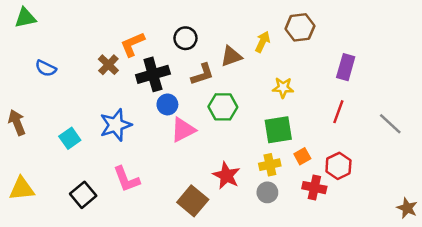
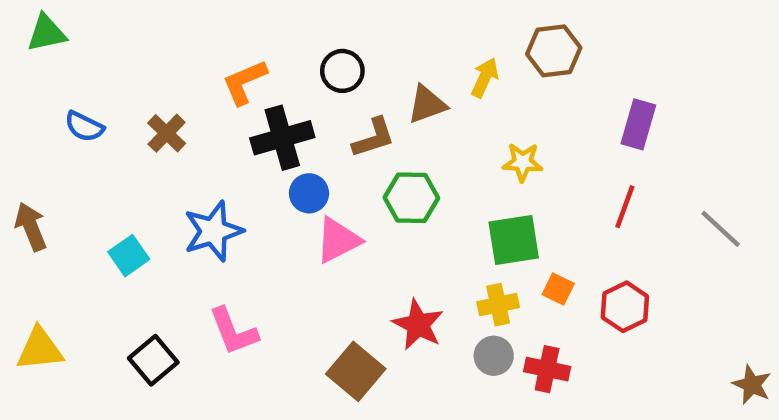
brown cross: (108, 65) -> (167, 133), moved
orange square: (302, 156) -> (558, 289), turned -35
red cross: (314, 188) -> (547, 369), moved

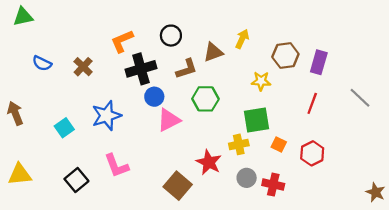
brown hexagon: (554, 51) -> (285, 56), moved
gray line: (721, 229) -> (360, 98), moved
yellow cross: (498, 305) -> (239, 144), moved

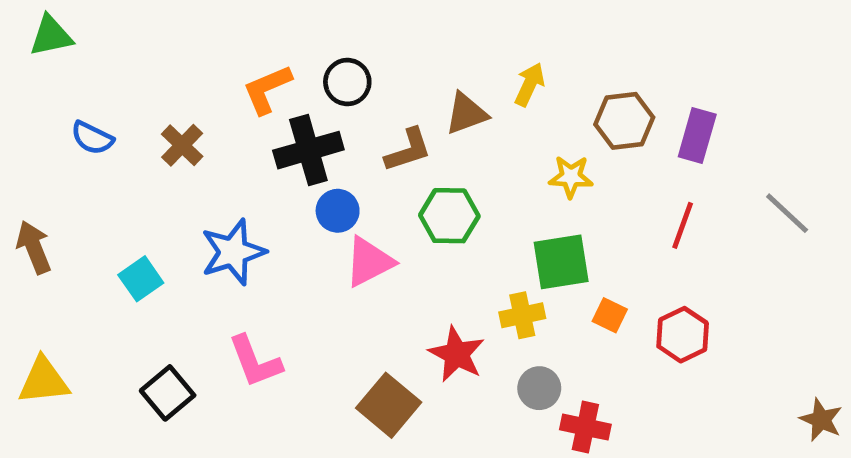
black circle: (171, 36) -> (347, 82), moved
red cross: (273, 185) -> (585, 427), moved

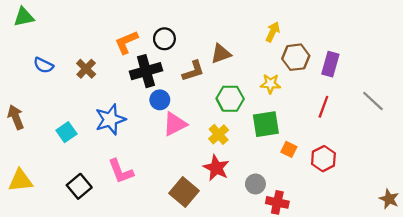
yellow arrow: (530, 84) -> (273, 32), moved
green hexagon: (449, 216) -> (230, 99), moved
yellow cross: (522, 315) -> (219, 134), moved, turned -30

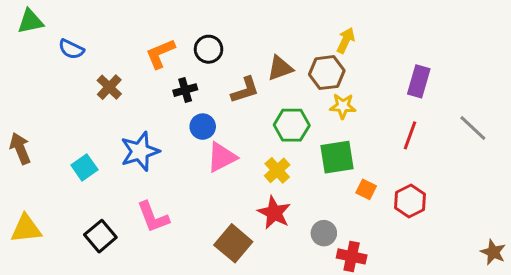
brown hexagon: (296, 57) -> (327, 73), moved
blue semicircle: (43, 65) -> (71, 49), moved
black cross: (146, 71) -> (185, 90), size x0.6

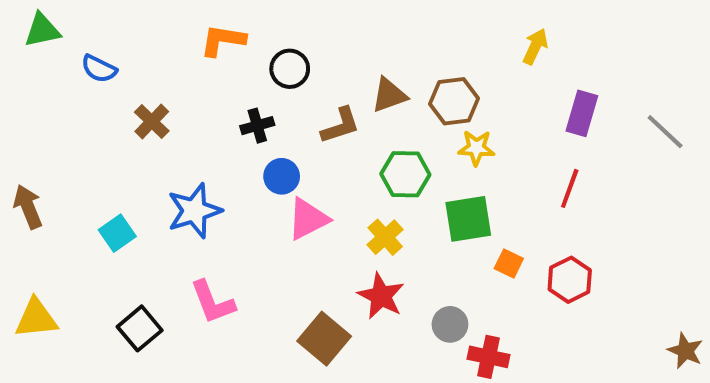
yellow arrow: (346, 40) -> (535, 46), moved
orange L-shape: (160, 54) -> (223, 40), moved, turned 32
gray line: (473, 128) -> (665, 132), moved

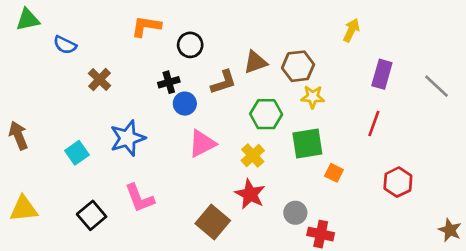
blue circle: (282, 176) -> (185, 104), moved
red hexagon: (570, 280) -> (398, 182), moved

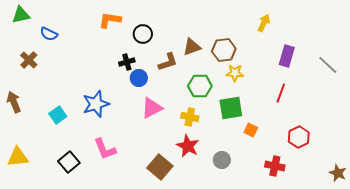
brown cross: (100, 80) -> (29, 60), moved
yellow cross: (253, 155) -> (190, 117), turned -36
red cross: (321, 234) -> (275, 166), moved

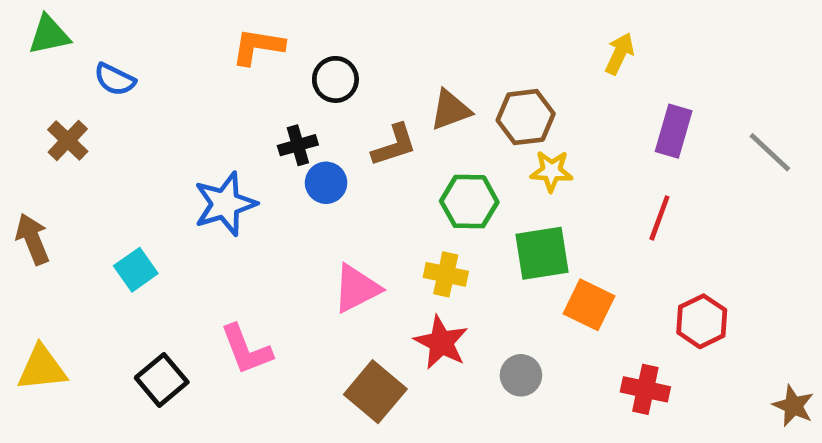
blue star: (96, 104) -> (225, 204), moved
pink triangle: (152, 108) -> (357, 288), moved
orange square: (251, 130) -> (589, 305), size x1.5

